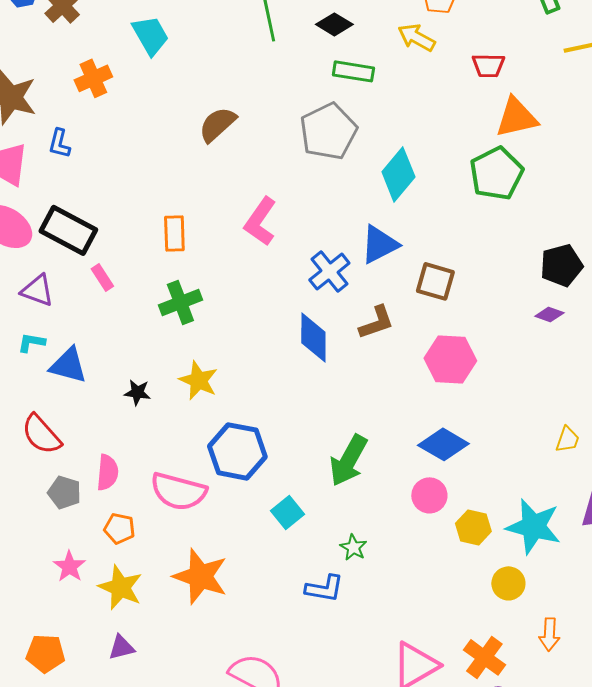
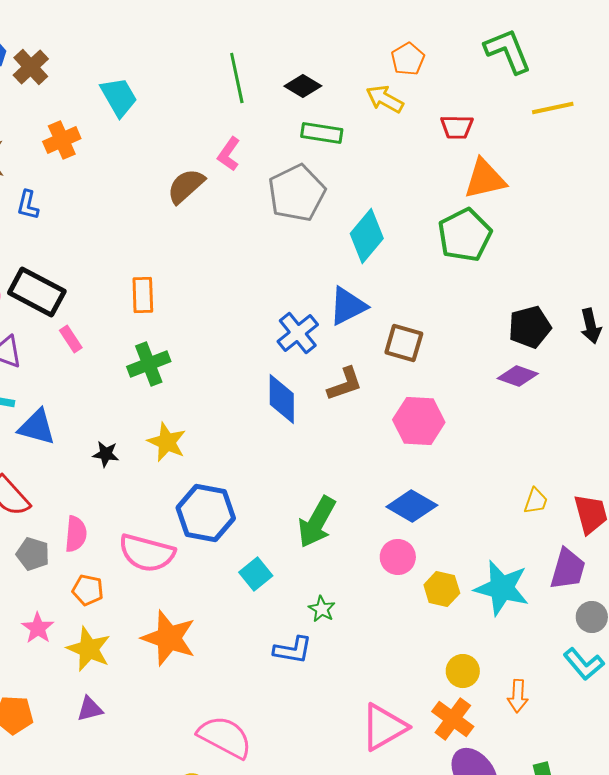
pink L-shape: (260, 221) -> (229, 154), moved, size x0.7
purple diamond: (549, 314) -> (518, 376), size x1.4
yellow circle: (508, 583) -> (463, 671), moved

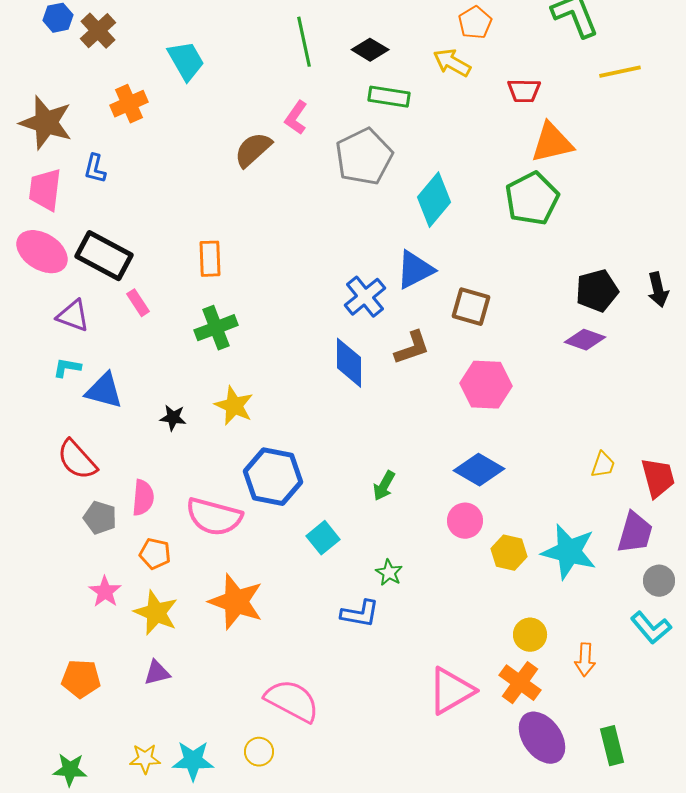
green arrow: (317, 522) -> (384, 486), size x0.6

